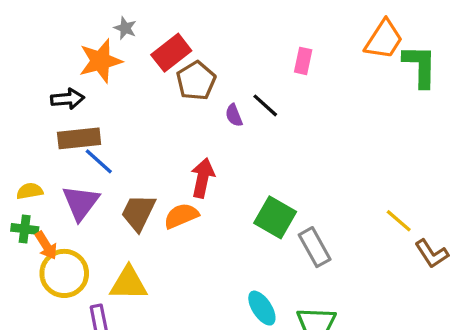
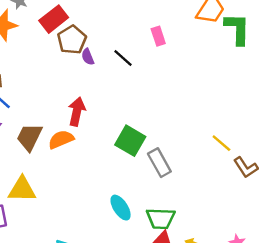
pink rectangle: (303, 61) -> (158, 36), moved, turned -30
purple semicircle: (234, 115) -> (88, 57), moved

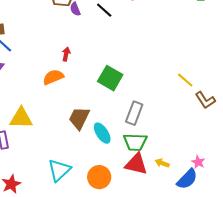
red arrow: (77, 112) -> (66, 54), size x0.6
brown trapezoid: (29, 137) -> (79, 118), moved
gray rectangle: (159, 163) -> (134, 113), moved, turned 50

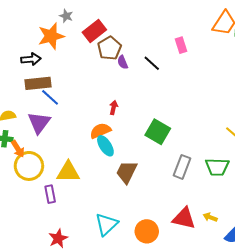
cyan ellipse: (102, 133) -> (105, 146), moved
green trapezoid: (135, 142) -> (217, 167), moved

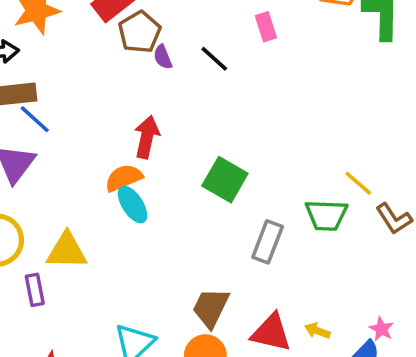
red arrow: (114, 108) -> (147, 137), size x1.6
green trapezoid: (217, 167) -> (326, 215), moved
brown trapezoid: (127, 172) -> (211, 308), moved

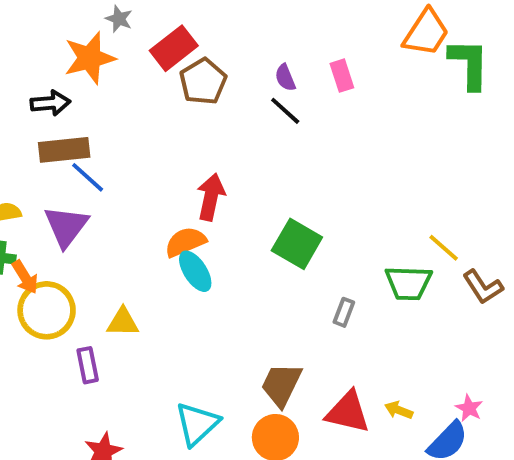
purple semicircle: (163, 57) -> (285, 78), moved
gray rectangle: (268, 242) -> (344, 312), size x0.6
yellow triangle: (67, 251) -> (123, 322), size x0.7

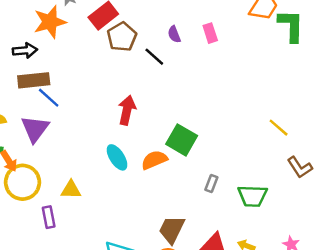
black line: (285, 111) -> (154, 57), moved
orange semicircle: (185, 242) -> (154, 160), moved
yellow line: (444, 248) -> (279, 128), moved
green trapezoid: (408, 283) -> (252, 196), moved

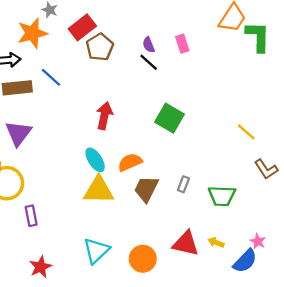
black line: (154, 57) -> (149, 62), moved
blue line: (49, 98) -> (51, 77), moved
green square: (182, 140) -> (170, 118), moved
yellow triangle: (71, 190) -> (99, 190), moved, size x1.6
brown trapezoid: (172, 229) -> (146, 189), moved

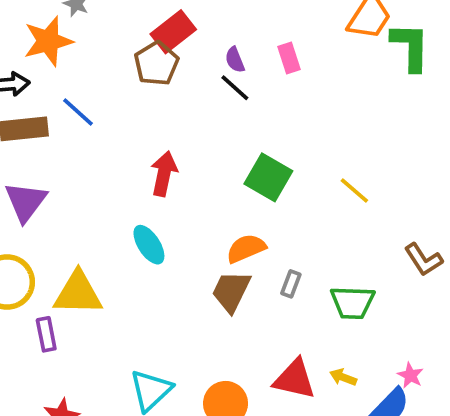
red rectangle: (82, 27) -> (173, 32), moved
yellow line: (246, 132) -> (354, 191), moved
orange semicircle: (130, 162) -> (246, 248), moved
yellow triangle: (99, 190) -> (78, 293), moved

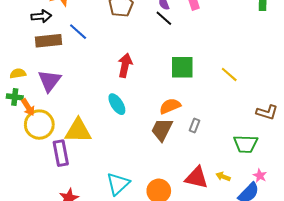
green square: (268, 177) -> (182, 67), turned -30
brown L-shape: (423, 260) -> (267, 112), turned -40
green trapezoid: (352, 303) -> (246, 144), moved
purple rectangle: (46, 334) -> (61, 153), size x1.4

